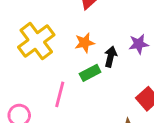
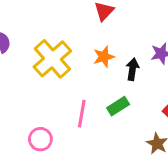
green rectangle: (90, 73) -> (118, 106), moved

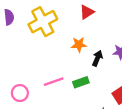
yellow cross: (52, 59) -> (43, 22), moved
pink line: (82, 114) -> (54, 82), turned 48

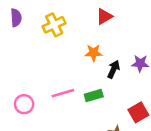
yellow cross: (43, 22) -> (54, 25), size x0.7

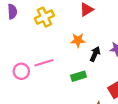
pink line: (63, 93) -> (44, 63), moved
pink circle: (24, 104) -> (21, 71), moved

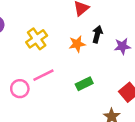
yellow cross: (44, 17) -> (37, 39), moved
black arrow: (95, 54) -> (97, 34), moved

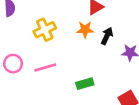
orange star: (77, 44) -> (85, 30), moved
pink circle: (20, 89) -> (13, 64), moved

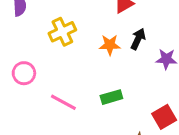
orange star: (85, 30) -> (110, 45), moved
pink line: (45, 67) -> (63, 102), moved, turned 45

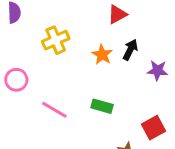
orange star: (110, 45) -> (102, 55), turned 30
green rectangle: (111, 97) -> (102, 106), turned 30

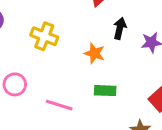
yellow cross: (56, 40) -> (44, 36), turned -32
orange star: (102, 55) -> (94, 53), moved

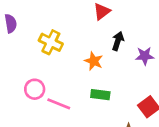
pink circle: (15, 84) -> (35, 89), moved

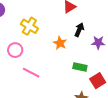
pink circle: (35, 89) -> (15, 50), moved
green rectangle: (100, 95) -> (80, 67), moved

